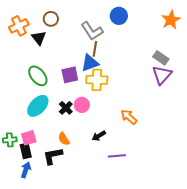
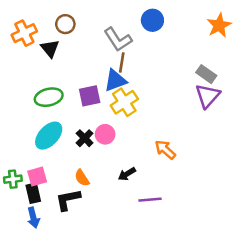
green ellipse: (38, 76) -> (49, 97), turned -65
yellow cross: (97, 80) -> (124, 102), turned -35
blue arrow: (26, 170) -> (33, 218), turned 147

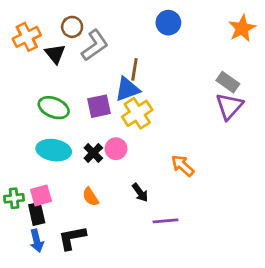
gray L-shape: (118, 39) -> (95, 45), moved, turned -92
green ellipse: (49, 97) -> (54, 108), turned 36
cyan ellipse: (49, 136) -> (54, 150), turned 56
black arrow: (127, 174) -> (140, 193), turned -96
black L-shape: (68, 200) -> (72, 238), moved

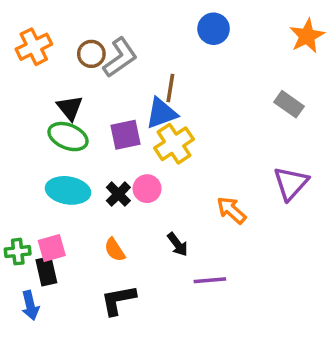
brown circle: (72, 27) -> (91, 54), moved
black triangle: (55, 54) -> (70, 108), moved
purple triangle: (229, 106) -> (291, 183), moved
black L-shape: (72, 238) -> (118, 300), moved
blue arrow: (37, 241) -> (30, 305), moved

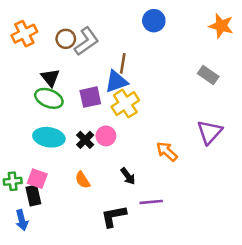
orange star: (307, 36) -> (221, 26), turned -30
pink square: (52, 248) -> (37, 179), turned 36
black L-shape: (118, 300) -> (114, 216), moved

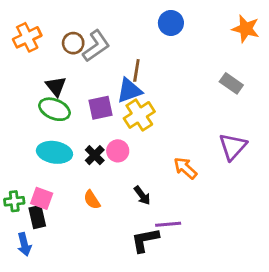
black L-shape: (114, 216) -> (145, 240), moved

